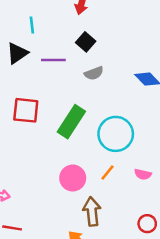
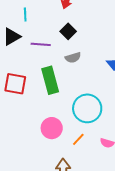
green rectangle: (71, 122) -> (50, 80), moved, turned -52
pink circle: (73, 178) -> (52, 128), moved

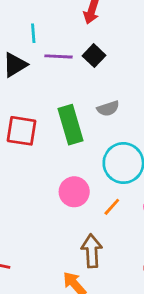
purple line: (41, 44) -> (58, 56), moved
gray semicircle: (73, 58) -> (108, 109), moved

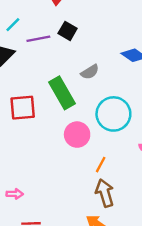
cyan line: (33, 33) -> (13, 25), turned 63
pink circle: (74, 192) -> (77, 135), moved
orange line: (112, 207) -> (101, 165), moved

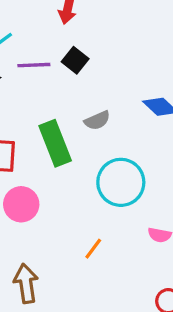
pink circle: (77, 135) -> (21, 204), moved
brown arrow: (105, 193) -> (26, 283), moved

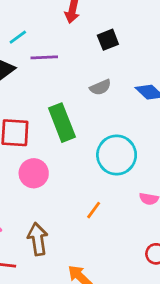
black square: (75, 60) -> (108, 40), moved, turned 30
gray semicircle: (97, 120) -> (100, 87), moved

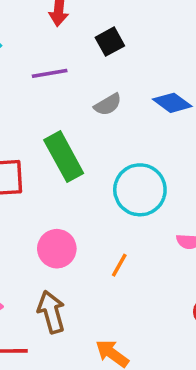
purple line: (44, 57) -> (50, 73), moved
pink circle: (34, 173) -> (57, 249), moved

